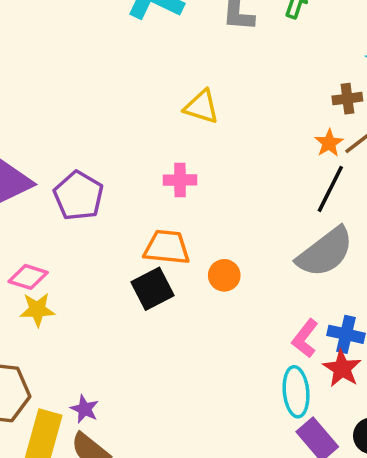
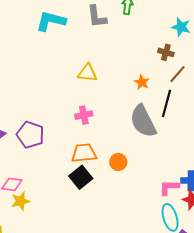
brown cross: (347, 99) -> (166, 52), turned 35
orange star: (329, 143) -> (142, 82), moved
gray semicircle: (325, 252) -> (143, 121), moved, turned 112
pink L-shape: (305, 338) -> (169, 187), turned 65

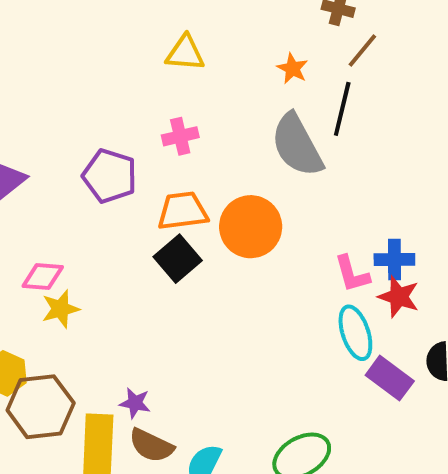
purple pentagon: (30, 135) -> (110, 176), moved
orange circle: (118, 162) -> (251, 227), size x1.8
pink L-shape: (169, 187) -> (352, 274), turned -105

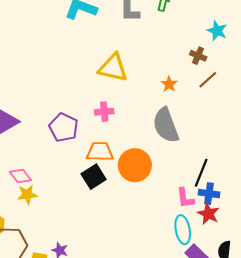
yellow triangle: (185, 53) -> (113, 68), size x1.4
black line: (342, 109) -> (201, 173), moved
pink diamond: (43, 276) -> (20, 176), turned 40

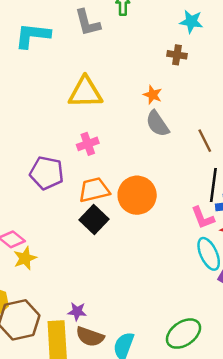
brown line: (208, 80) -> (205, 141), moved, turned -60
gray semicircle: (166, 125) -> (157, 124), moved, size x0.7

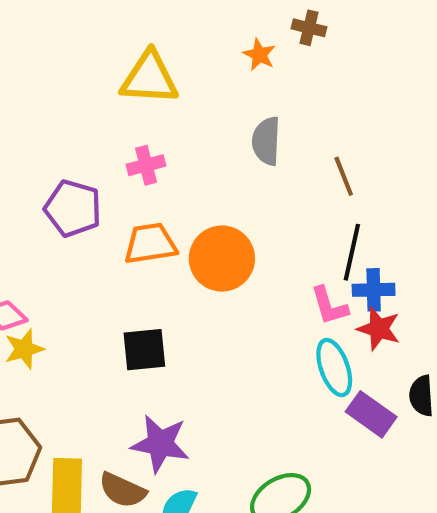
orange star: (153, 95) -> (259, 55), moved
gray semicircle: (157, 124) -> (266, 141), turned 32
black square: (94, 220) -> (144, 350), moved, turned 36
purple star: (77, 312) -> (160, 444), moved, size x1.8

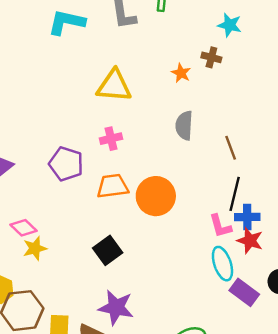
black square: (144, 350) -> (108, 250), turned -32

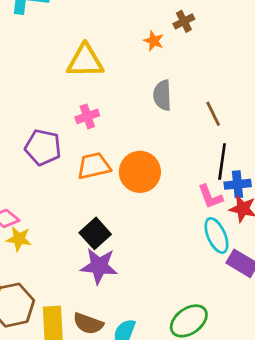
brown cross: (211, 57) -> (184, 21), turned -36
yellow star: (35, 248) -> (19, 239), turned 30
purple star: (116, 307) -> (99, 266), moved

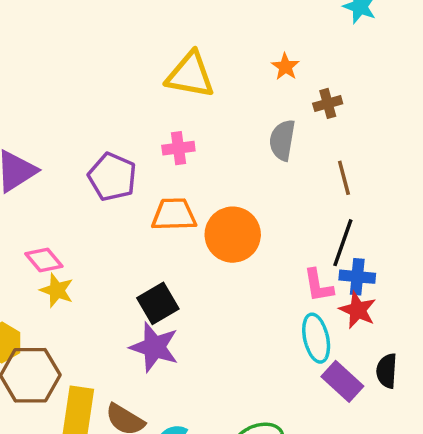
brown cross: (184, 21) -> (328, 103), moved

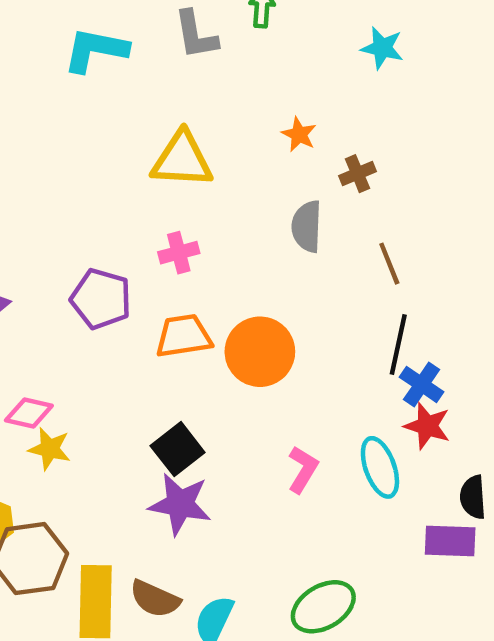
pink diamond: (44, 260) -> (29, 413), turned -30
blue cross: (357, 277) -> (422, 384), turned 36
pink L-shape: (318, 286) -> (303, 469), moved, turned -132
purple rectangle: (342, 381) -> (450, 541), moved, turned -33

